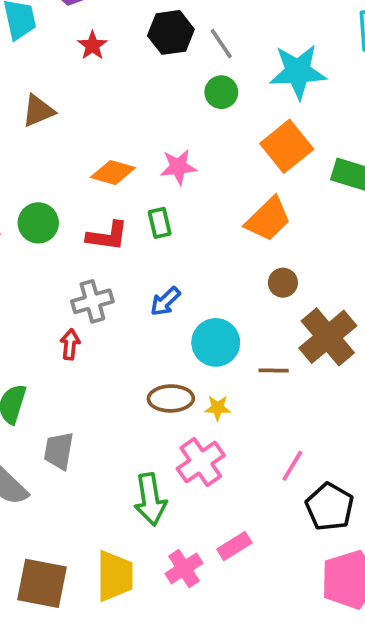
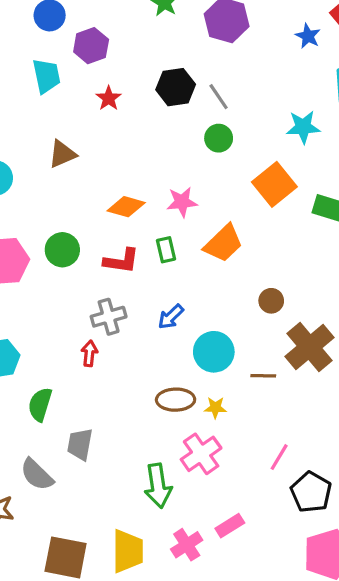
cyan star: (298, 72) -> (303, 127), moved, size x0.7
orange trapezoid: (268, 219) -> (223, 243), moved

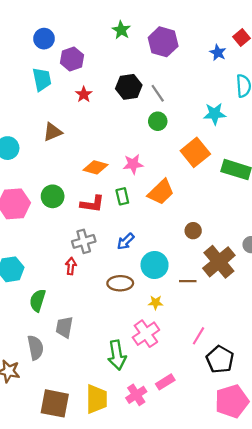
brown ellipse: (176, 400) -> (120, 283), moved
gray semicircle: (37, 475) -> (35, 348), turned -145

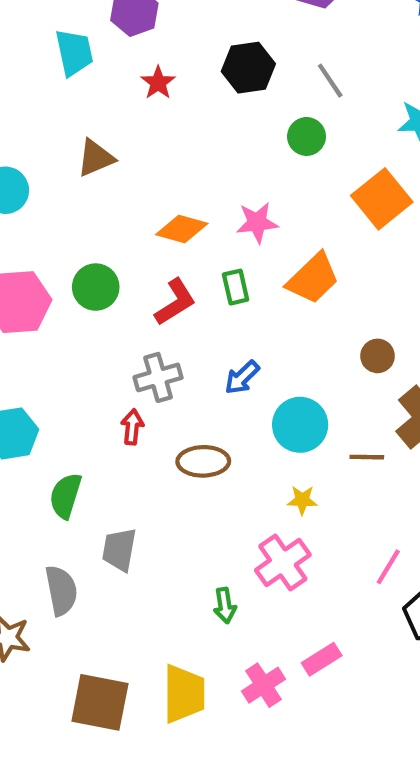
gray line: (158, 93) -> (330, 81), moved
red L-shape: (92, 204) -> (175, 302), turned -40
brown ellipse: (120, 283) -> (203, 461), moved
green arrow: (117, 355) -> (225, 606), size x0.6

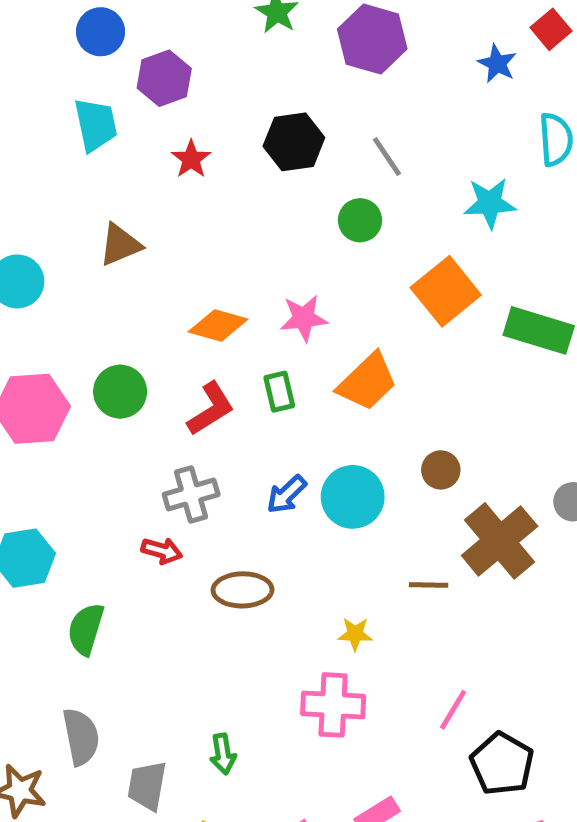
cyan circle: (300, 425) -> (353, 497), moved
red arrow: (132, 427) -> (162, 551), turned 100
gray trapezoid: (119, 550) -> (147, 786), moved
pink cross: (283, 562) -> (333, 705), turned 38
green arrow: (225, 606) -> (223, 754), moved

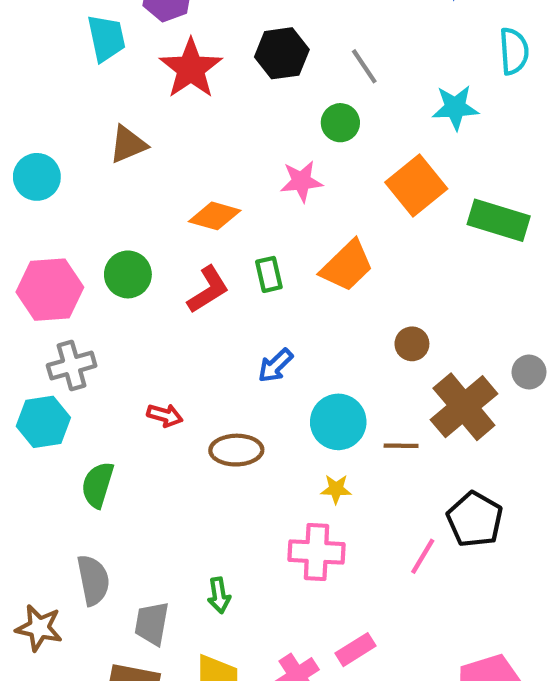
red star: (191, 159) -> (191, 69), size x1.8
pink star: (304, 318) -> (301, 181), moved
gray cross: (191, 494) -> (72, 366), moved
cyan circle: (353, 497) -> (338, 422), moved
black pentagon: (502, 764) -> (475, 519), moved

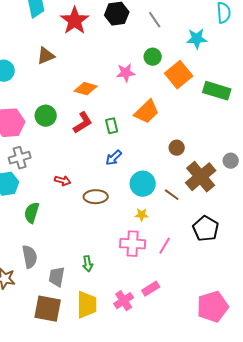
green circle: (340, 123) -> (153, 57), moved
green rectangle: (269, 274) -> (112, 126), moved
brown line: (401, 446) -> (172, 195), turned 35
pink line: (423, 556) -> (165, 246), moved

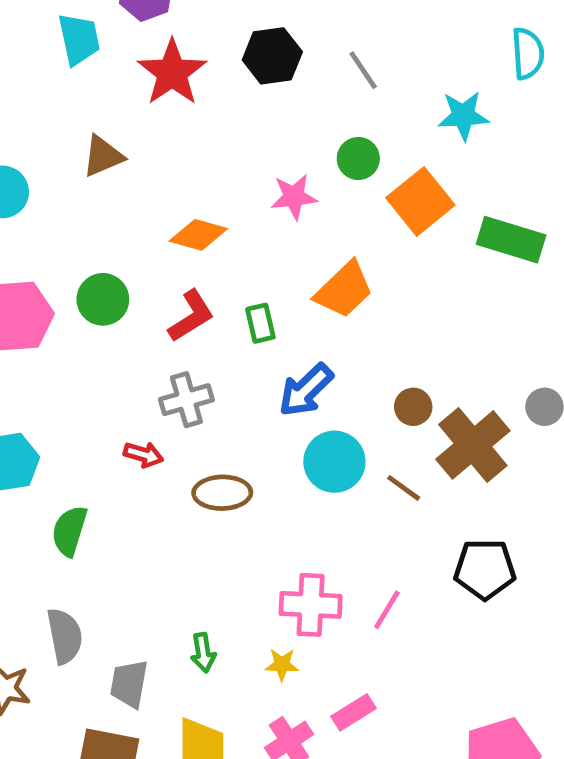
brown circle: (177, 148) -> (413, 407), moved
gray cross: (20, 158) -> (186, 400), moved
blue arrow: (114, 158) -> (306, 390), moved, size x1.4
yellow star: (142, 215) -> (282, 665), moved
black pentagon: (206, 229) -> (485, 569), turned -30

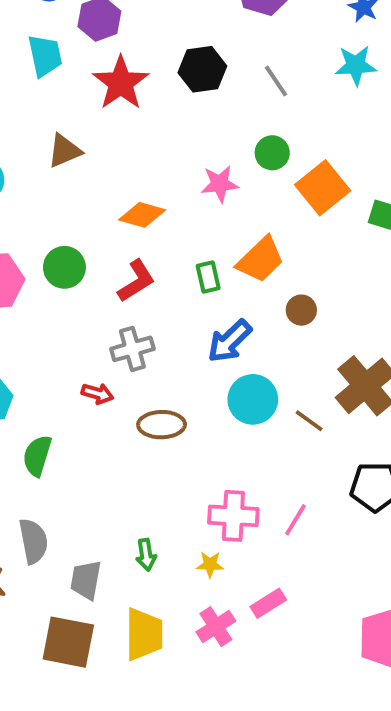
cyan star: (463, 116) -> (356, 65), moved
green rectangle: (260, 323) -> (208, 277), moved
brown circle: (413, 407) -> (301, 310), moved

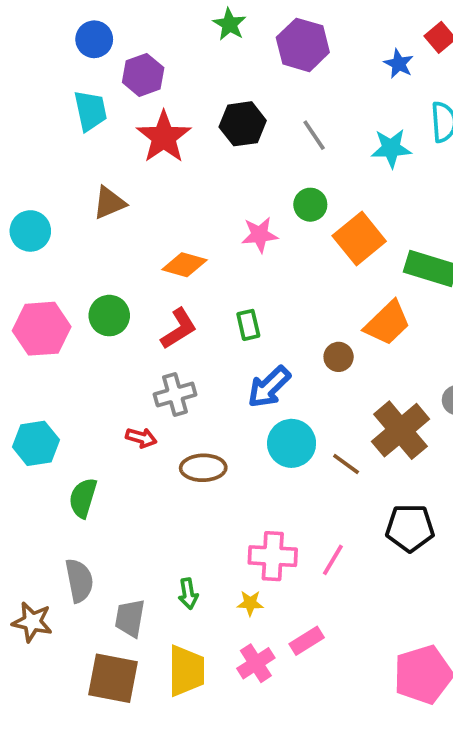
cyan star: (356, 65) -> (391, 148), moved
orange trapezoid: (261, 260) -> (387, 323), moved

